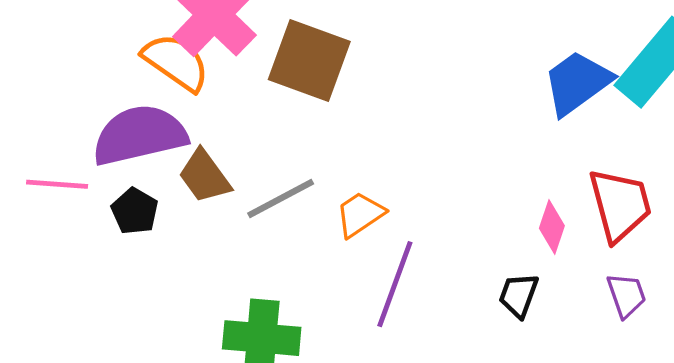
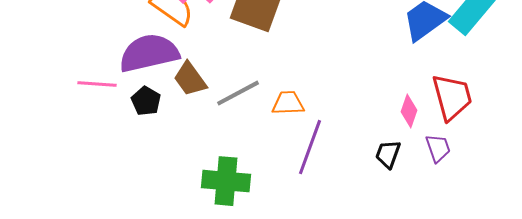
orange trapezoid: (360, 214) -> (288, 103), turned 32
purple trapezoid: (626, 295) -> (438, 148), moved

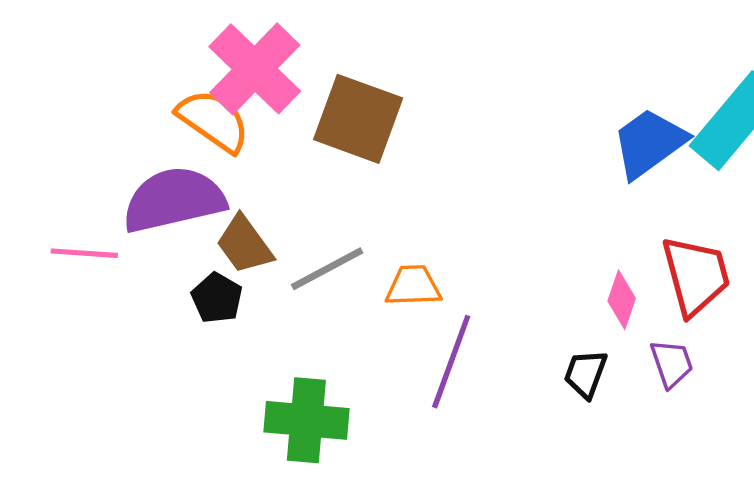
black pentagon: (146, 101) -> (217, 298), moved

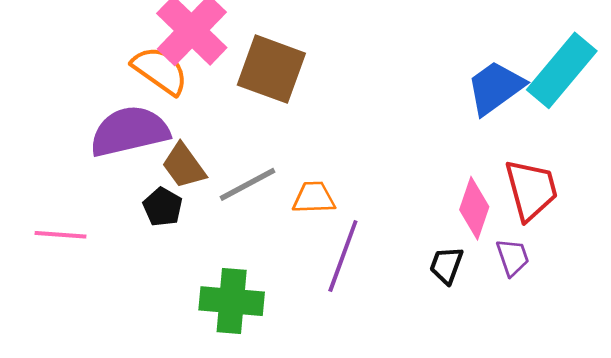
pink line: (84, 253) -> (61, 235), moved
pink diamond: (622, 300) -> (474, 208), size x1.4

